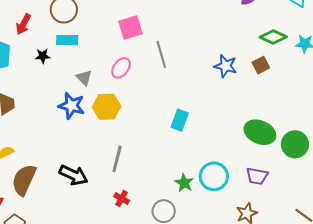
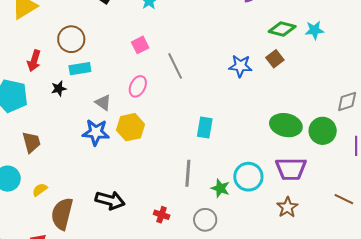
pink square: (131, 28) -> (140, 45), size x0.7
gray line: (117, 159) -> (188, 173), moved
purple trapezoid: (257, 176) -> (291, 169), size x1.4

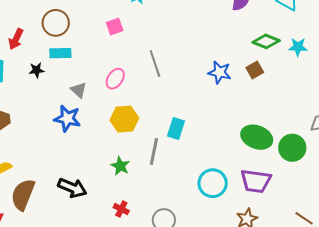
pink square: (140, 45) -> (115, 27), moved
yellow hexagon: (130, 127) -> (124, 119), moved
gray line: (188, 173) -> (154, 151), moved
green star: (220, 188) -> (120, 166), moved

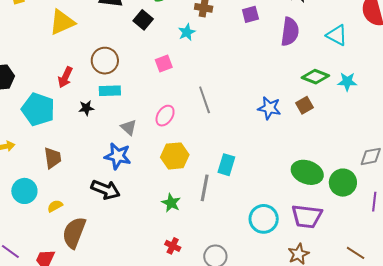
black arrow: (72, 188) -> (106, 190), moved

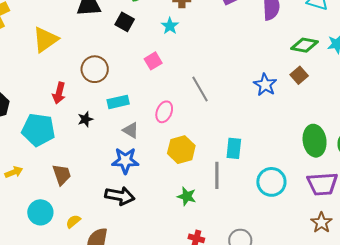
cyan rectangle: (110, 91) -> (118, 102), moved
blue star: (269, 108) -> (265, 85), turned 30
green ellipse: (307, 172) -> (315, 141), turned 72
cyan circle: (264, 219) -> (271, 182), moved

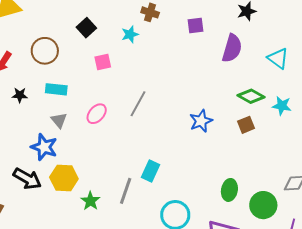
black square: (125, 22) -> (86, 28), moved
brown square: (299, 75) -> (246, 125), moved
gray line: (200, 89) -> (138, 104), turned 40
green ellipse: (315, 141) -> (229, 190), size x0.7
yellow hexagon: (181, 150) -> (64, 178), moved

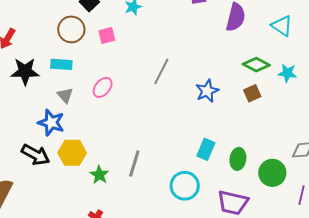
brown circle: (45, 51) -> (71, 29), moved
black star: (20, 95) -> (25, 71), size x1.8
gray line: (138, 104) -> (161, 71), moved
cyan rectangle: (151, 171) -> (206, 149), moved

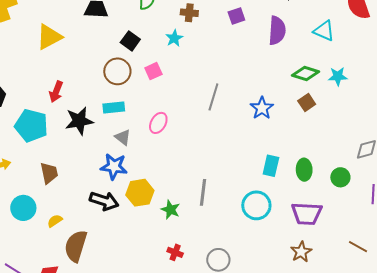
green circle: (272, 173) -> (340, 177), size x0.7

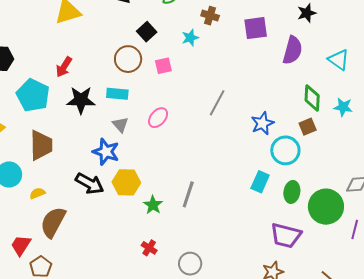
purple square: (236, 16) -> (256, 28), size x1.4
green diamond: (306, 74) -> (312, 98), turned 64
brown trapezoid: (49, 173) -> (41, 145), size x1.4
green circle: (340, 177) -> (326, 207), size x1.8
cyan circle: (256, 205) -> (285, 150), moved

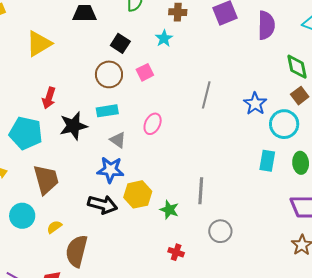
gray circle: (190, 264) -> (220, 231), moved

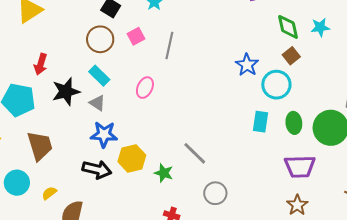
gray line: (206, 95) -> (169, 45), moved
cyan rectangle: (107, 111) -> (99, 76), turned 55
gray triangle: (118, 140) -> (97, 103), moved
gray line: (201, 191) -> (195, 153), turned -48

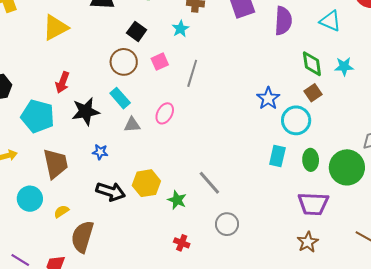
gray triangle: (97, 103) -> (132, 125), moved, turned -42
blue star: (104, 134) -> (100, 152), moved, size x0.6

